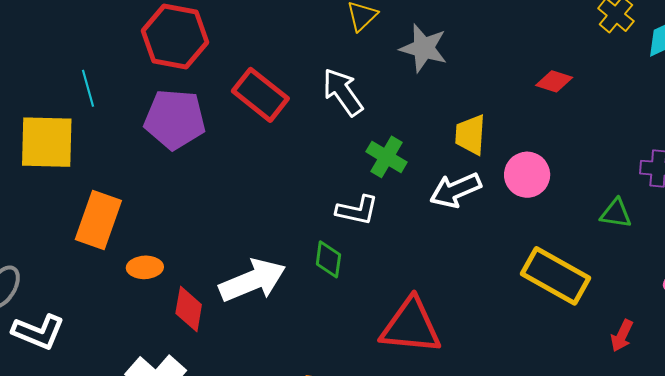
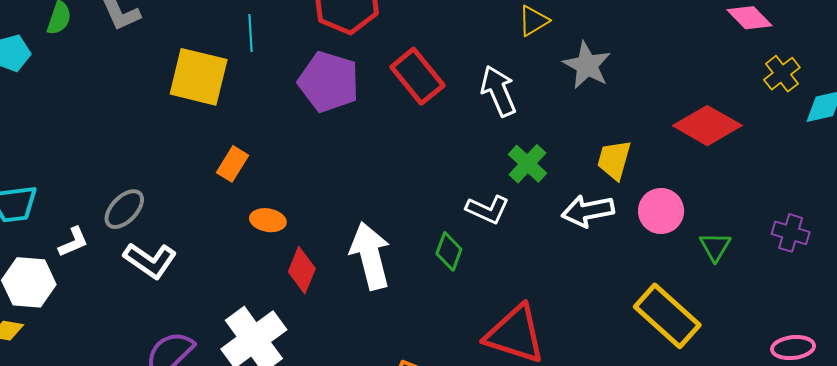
red diamond: (554, 81) -> (707, 126), size x1.8
green triangle: (616, 213) -> (715, 247), moved, turned 40
orange rectangle: (98, 220) -> (232, 164), size x0.6
white arrow: (253, 280) -> (370, 256), turned -94

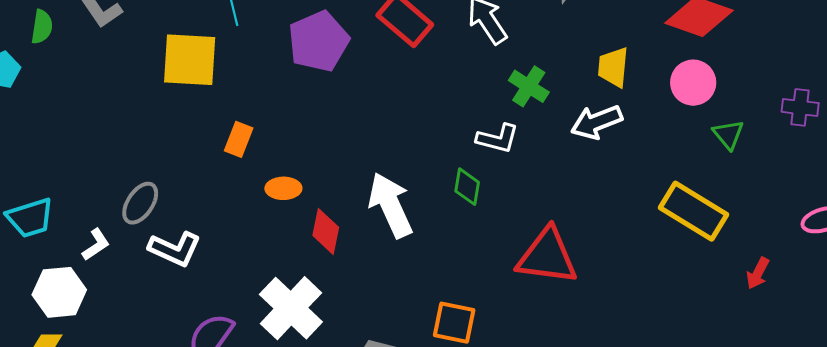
purple pentagon: (329, 82) -> (319, 41), turned -30
pink circle: (661, 211) -> (693, 83), moved

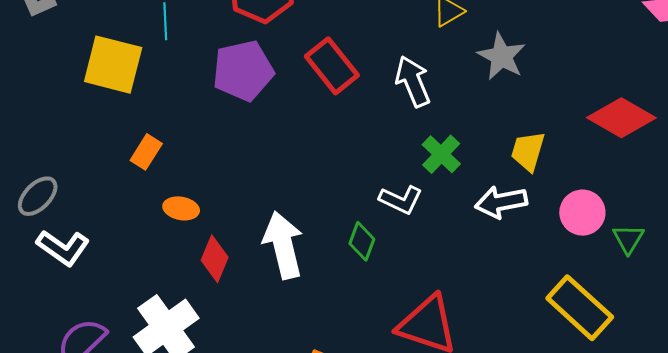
pink circle: (693, 83) -> (582, 213), moved

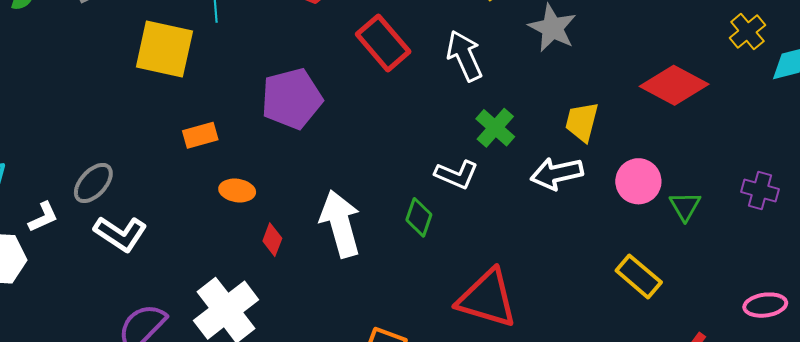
purple pentagon: (243, 71) -> (292, 99), moved
orange rectangle: (146, 152) -> (200, 135), turned 44
red diamond: (215, 259) -> (272, 240), size x0.7
yellow rectangle: (580, 308) -> (639, 276), size x0.7

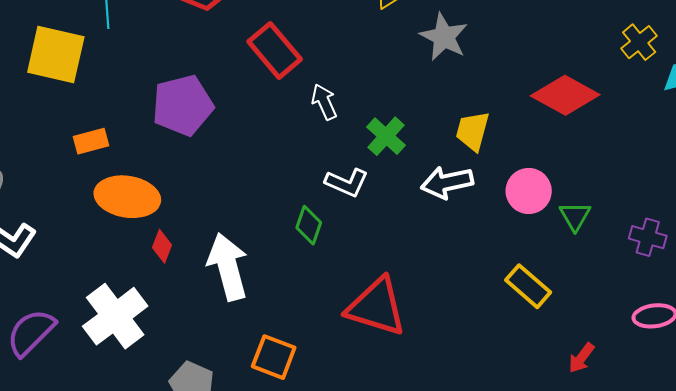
white arrow: (465, 56) -> (324, 102), moved, size x0.7
orange ellipse: (237, 191) -> (127, 197), size x1.8
purple cross: (760, 191) -> (648, 237), moved
white arrow: (340, 224) -> (228, 267), moved

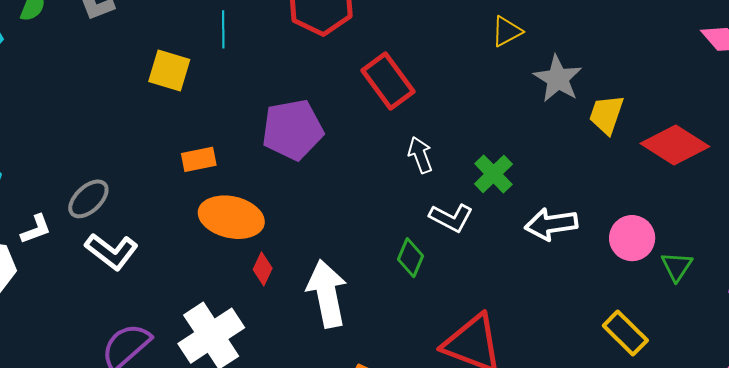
yellow square: (56, 55) -> (169, 71), size x0.7
white arrow: (324, 102) -> (420, 155), moved
yellow trapezoid: (473, 131) -> (606, 115), moved

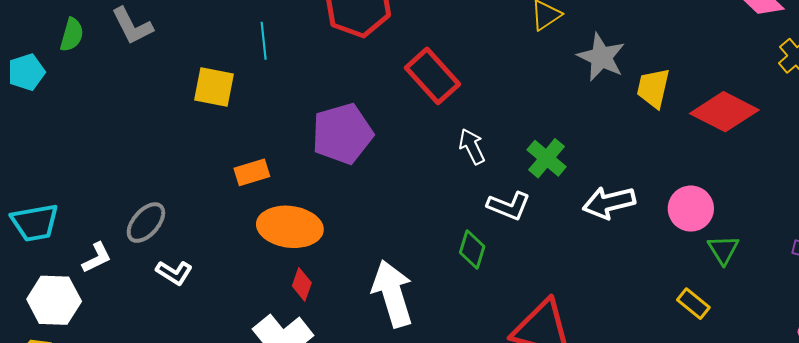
white L-shape: (112, 251) -> (174, 273), size x0.7
green triangle: (677, 266) -> (723, 250), moved
red diamond: (263, 269) -> (302, 284), moved
yellow rectangle: (625, 333) -> (693, 304), size x0.7

